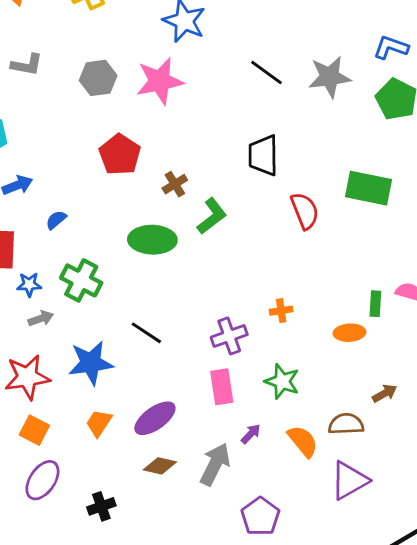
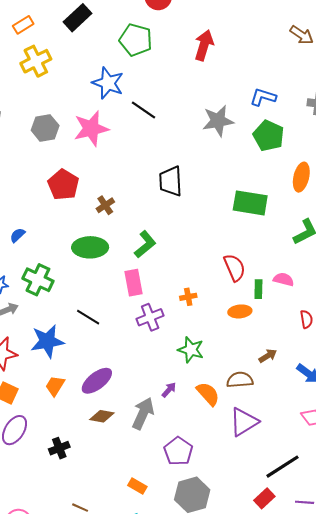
black line: (266, 73) -> (144, 110), moved
red semicircle: (305, 211) -> (235, 268), moved
green L-shape: (212, 216) -> (145, 244), moved
pink rectangle: (222, 387) -> (133, 283), moved

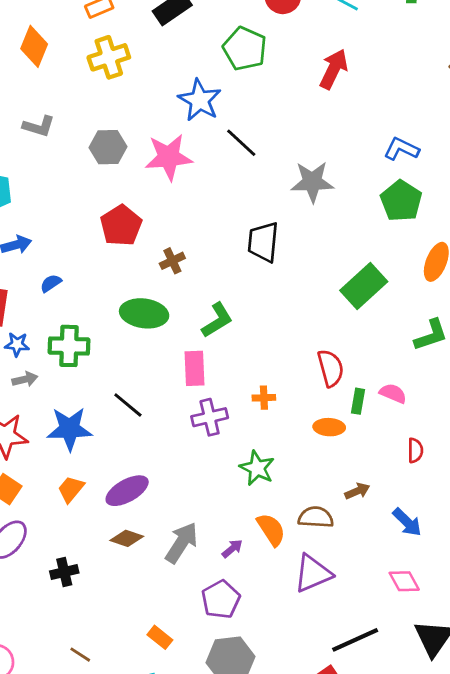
gray star: (218, 121) -> (312, 182), moved
green rectangle: (250, 203) -> (364, 286), turned -60
green cross: (38, 280) -> (69, 346), turned -32
purple arrow: (169, 390) -> (232, 549), moved

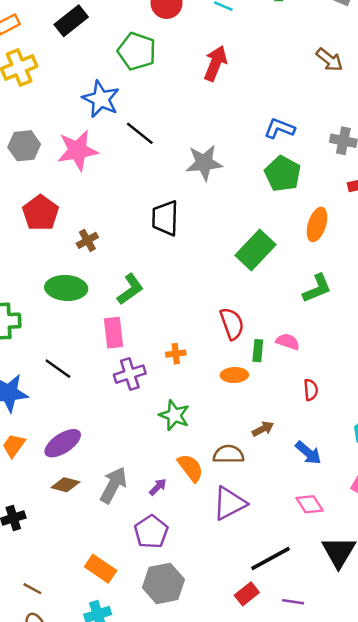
orange rectangle: (160, 637) -> (101, 569), size x1.4

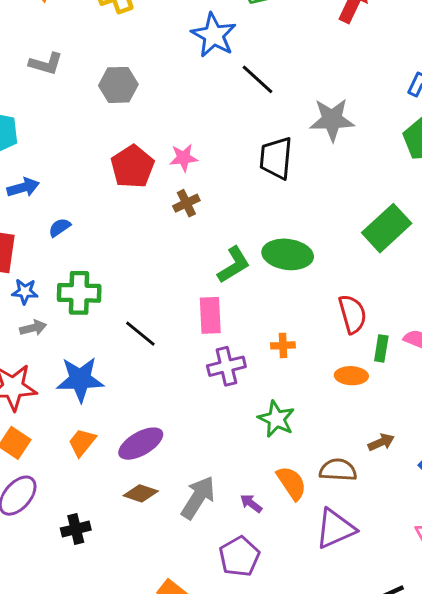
pink star: (78, 150) -> (184, 158), moved, size x0.6
black trapezoid: (165, 218) -> (276, 158), moved
green ellipse: (66, 288) -> (288, 254), moved
black line: (58, 369) -> (140, 334), moved
purple arrow: (158, 487) -> (251, 503), turned -102

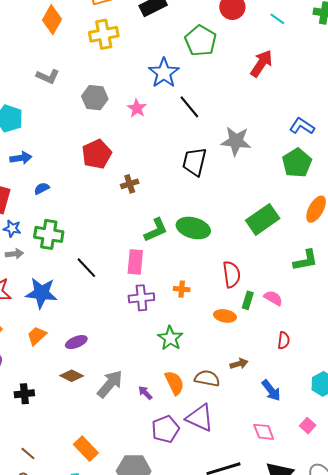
pink star: (184, 158) -> (137, 108), moved, turned 30
purple ellipse: (141, 444) -> (76, 342), size x0.7
purple triangle: (335, 529) -> (200, 418), turned 40
purple pentagon: (239, 556) -> (165, 429), moved

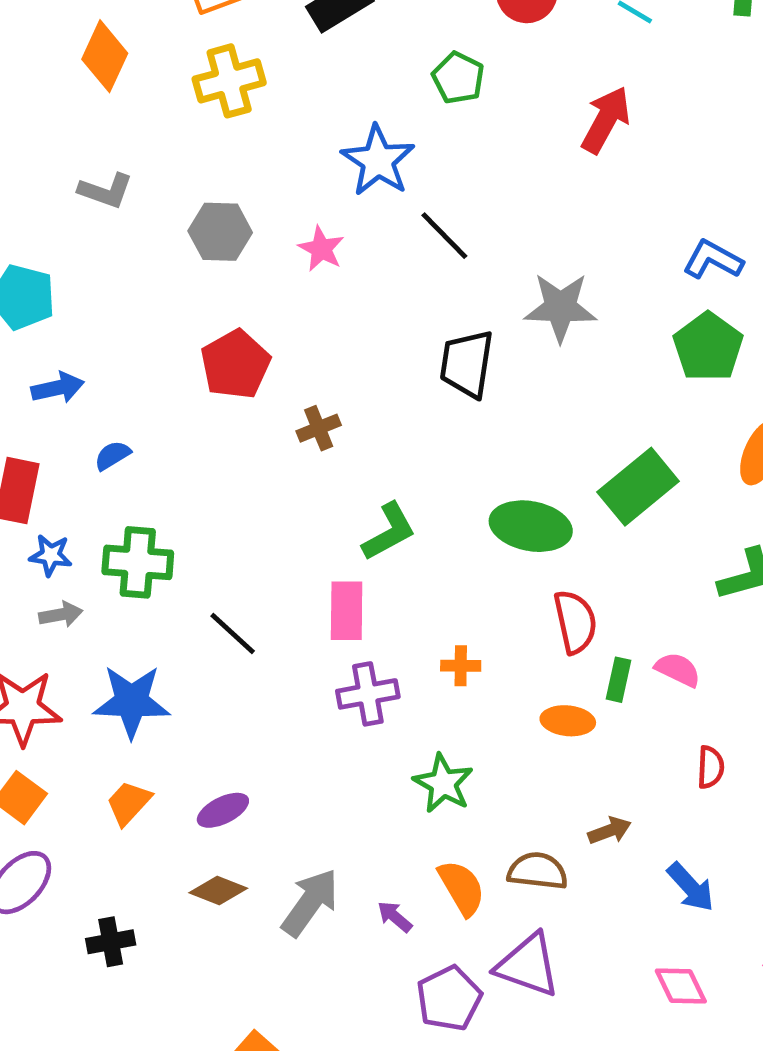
green pentagon: (201, 41) -> (458, 78), size x0.7
green ellipse: (193, 228) -> (531, 526), moved

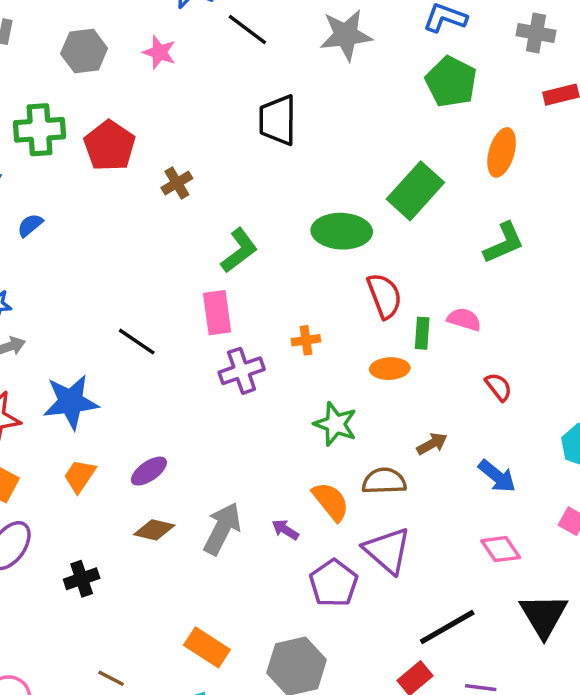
gray star: (560, 307) -> (346, 35), moved
green cross: (138, 562) -> (39, 130), moved
red semicircle: (711, 767) -> (498, 387), turned -32
green star: (443, 783) -> (335, 424), moved
purple triangle: (528, 965) -> (387, 550), turned 30

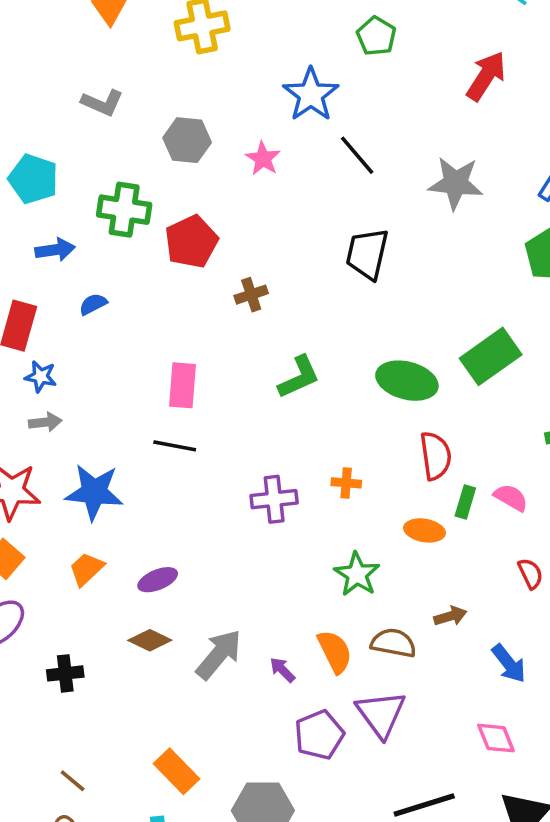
pink rectangle: (217, 313) -> (182, 385), moved
black line: (137, 342) -> (175, 446), turned -36

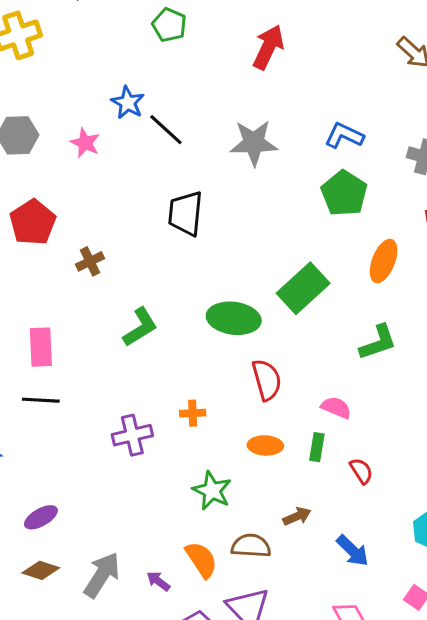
blue star: (311, 95) -> (128, 103), moved, size x0.7
green rectangle: (465, 502) -> (317, 447), moved

